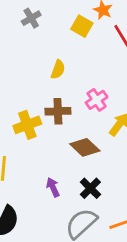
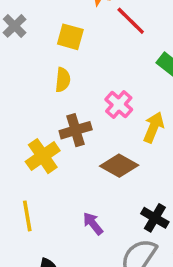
yellow square: (82, 26) -> (70, 37), moved
black cross: (90, 188) -> (155, 218), moved

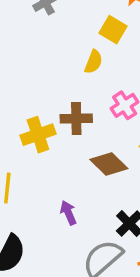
yellow square: (70, 37) -> (113, 30), moved
yellow semicircle: (63, 80) -> (94, 62), moved

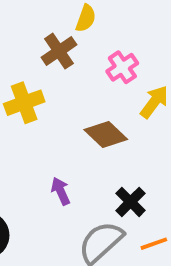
brown cross: (76, 118) -> (59, 51), moved, turned -32

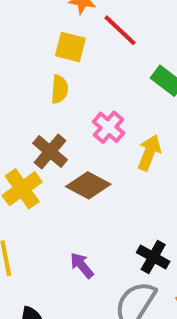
brown cross: (59, 51) -> (50, 152), moved
brown diamond: (106, 135) -> (88, 185), moved

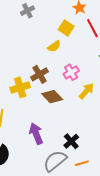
yellow semicircle: (59, 89) -> (54, 46), turned 32
purple arrow: (82, 265) -> (36, 134), size x1.5

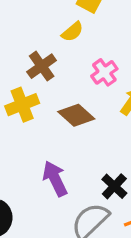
brown cross: (39, 74) -> (42, 66), moved

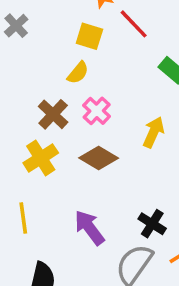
pink cross: (104, 72) -> (97, 111), moved

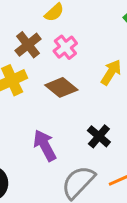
black cross: (152, 224) -> (99, 136), moved

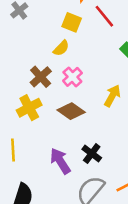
black cross: (99, 136) -> (92, 154), moved

